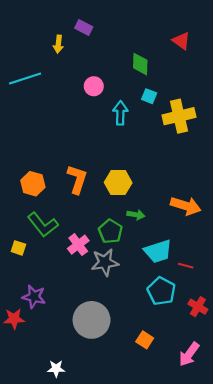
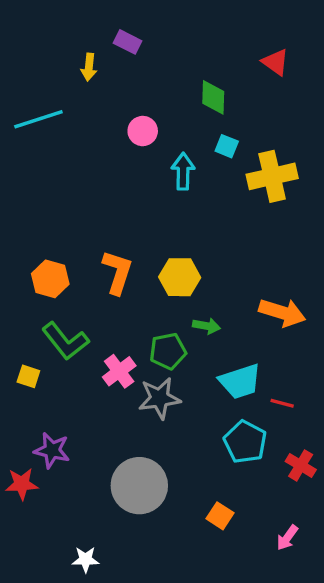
green pentagon: (110, 231) -> (168, 351), turned 30
pink arrow: (189, 354) -> (287, 538), size x0.7

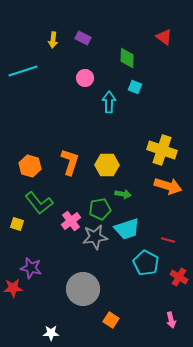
purple rectangle: (128, 42) -> (83, 38), moved
yellow cross: (272, 176) -> (162, 150), moved, turned 32
cyan trapezoid: (240, 381) -> (127, 229), moved
orange square: (220, 516) -> (111, 320), moved
pink arrow: (287, 538) -> (171, 320), turned -49

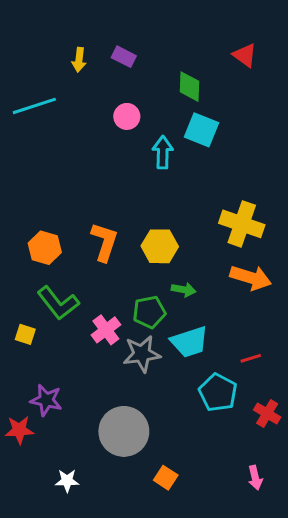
cyan square: (135, 87) -> (201, 130), size x1.6
red line: (168, 240) -> (251, 358), turned -32
white star: (51, 333) -> (67, 481), moved

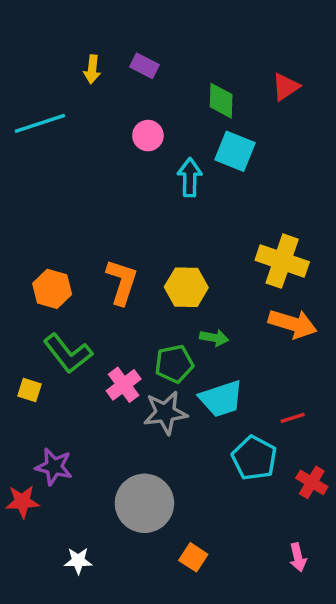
red triangle: (245, 55) -> (286, 87), moved, turned 50

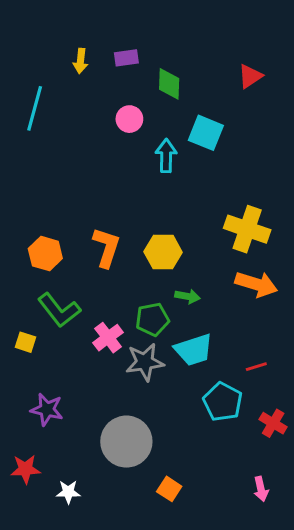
purple rectangle: (144, 66) -> (126, 58), turned -35
green diamond: (221, 101) -> (169, 84), moved
cyan line: (40, 123) -> (35, 108), turned -57
red star: (22, 502) -> (25, 469), moved

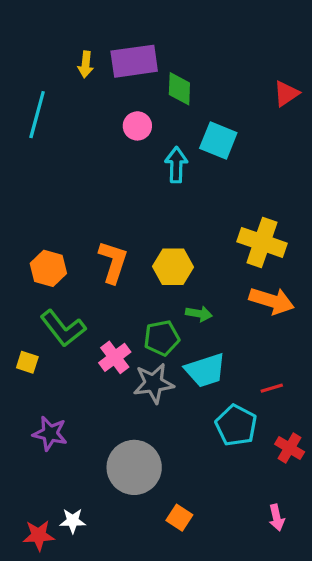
purple rectangle: (126, 58) -> (134, 61), size x1.8
red triangle: (250, 76) -> (286, 94), moved
red star: (25, 469) -> (39, 535), moved

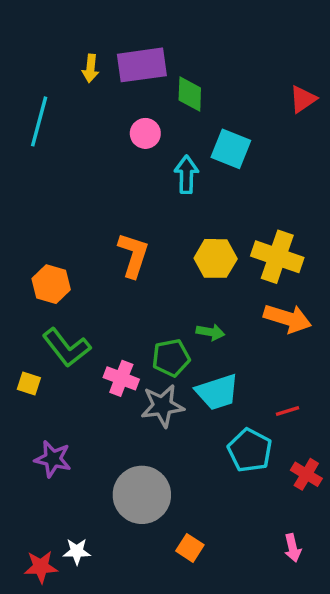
orange L-shape: (113, 262) -> (133, 255), moved
yellow hexagon: (173, 267) -> (216, 258), moved
pink cross: (115, 357) -> (121, 378), turned -32

